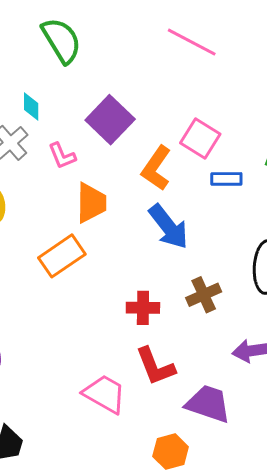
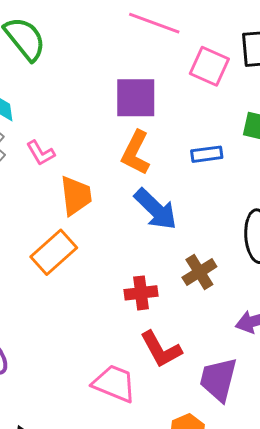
purple square: (110, 120) -> (136, 98), moved, turned -36
pink square: (200, 138) -> (209, 66), moved
purple trapezoid: (208, 404) -> (218, 379), turned -87

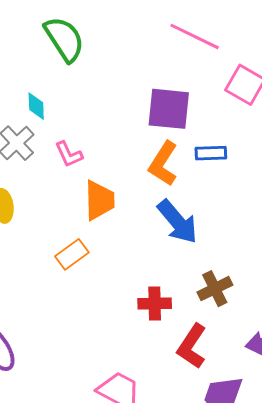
blue rectangle: (207, 154) -> (211, 153), moved
orange rectangle: (54, 252) -> (72, 254), size x0.7
red L-shape: (161, 349) -> (192, 346), moved, turned 57

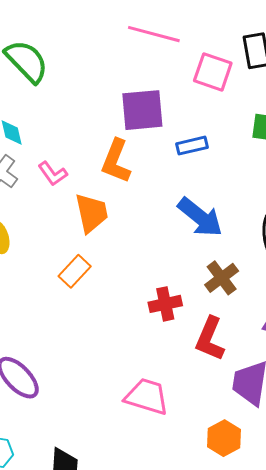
orange L-shape: (163, 164) -> (116, 161), moved
blue arrow: (177, 222) -> (200, 217), moved

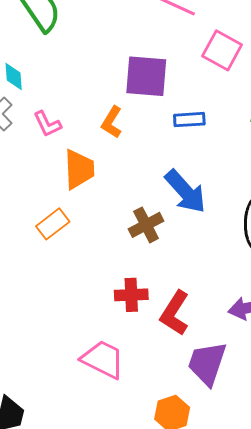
orange L-shape: (116, 161) -> (112, 122), size x0.7
brown cross: (222, 278) -> (146, 225), moved
red cross: (165, 304) -> (131, 295), moved

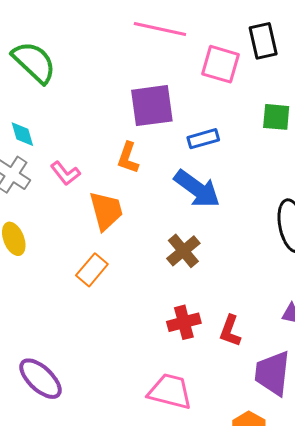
blue arrow: (185, 192) -> (197, 189), moved
red L-shape: (175, 313) -> (230, 331), size x0.7

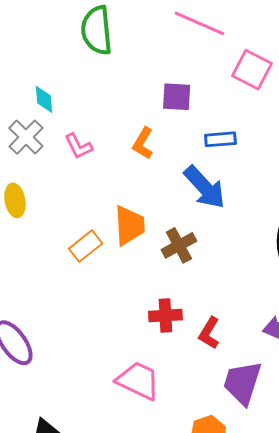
green semicircle: (34, 62) -> (97, 30), moved, turned -150
purple square: (152, 106) -> (177, 97), size x0.7
orange trapezoid: (106, 211) -> (129, 225), moved

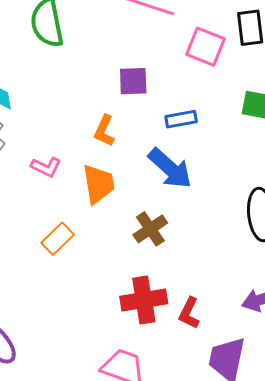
pink L-shape: (78, 146) -> (46, 167), moved, turned -32
orange trapezoid: (129, 225) -> (98, 184), moved
red cross: (165, 316) -> (144, 300), size x1.4

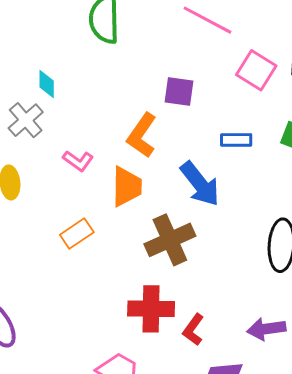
blue rectangle: (181, 119) -> (236, 140), moved
orange L-shape: (104, 131) -> (142, 135), size x1.4
brown cross: (150, 229) -> (170, 240), size x1.4

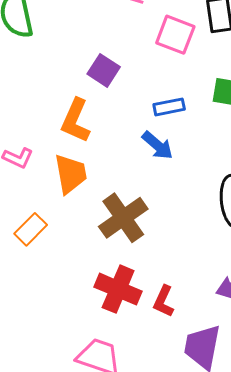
purple square: (179, 92) -> (104, 70), turned 36
blue arrow: (200, 184) -> (158, 145), moved, size x0.7
red cross: (151, 309) -> (118, 289), turned 33

